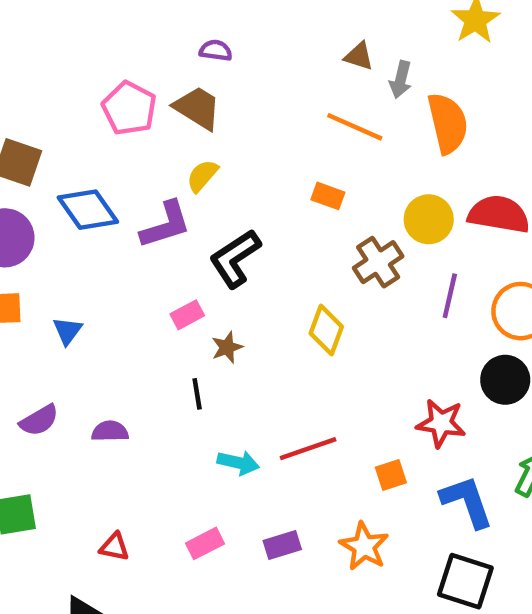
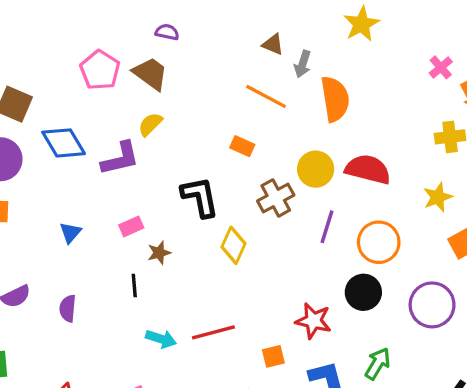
black L-shape: (235, 259) -> (200, 197), moved, turned 108
blue triangle: (67, 331) -> (70, 233), moved
purple semicircle: (110, 431) -> (68, 308), turned -88

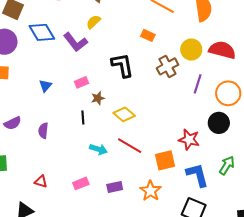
purple L-shape: (120, 159) -> (75, 42), turned 65
yellow diamond: (234, 245) -> (124, 114), moved, turned -75
red line: (213, 332) -> (130, 146), turned 45
orange square: (273, 356) -> (165, 160), size x1.5

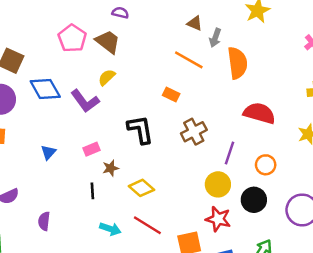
yellow circle: (191, 50) -> (218, 184), moved
orange circle: (228, 93) -> (266, 165), size x0.7
purple semicircle: (43, 131) -> (44, 221), moved

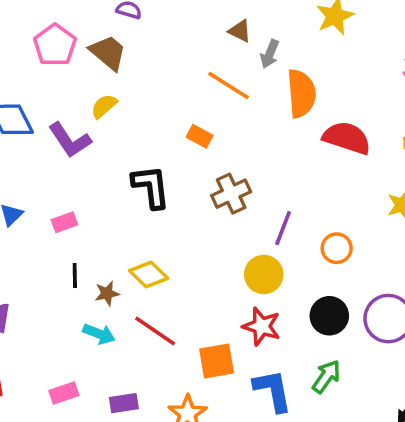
red semicircle: (259, 113) -> (347, 138), moved
pink rectangle: (91, 149) -> (64, 222), moved
brown star: (111, 168) -> (107, 293), moved
black circle: (254, 200) -> (329, 316), moved

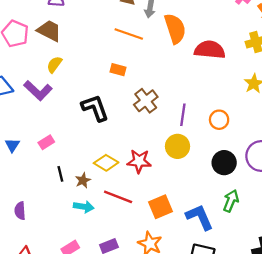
red star: (262, 326) -> (139, 161), moved

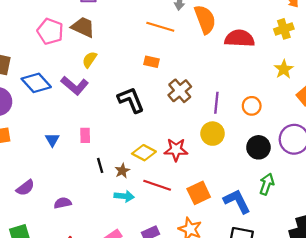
pink rectangle: (46, 142) -> (85, 135), turned -56
purple semicircle: (20, 211) -> (63, 203), turned 84

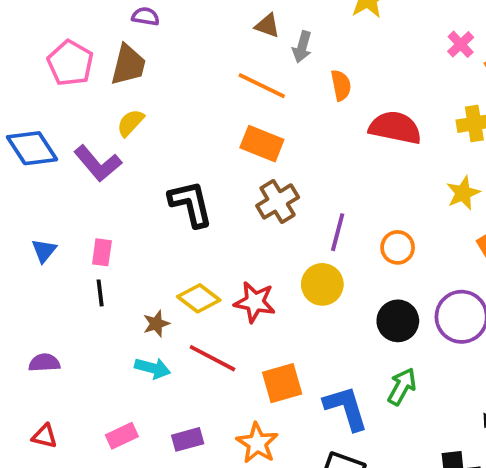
orange semicircle: (205, 19) -> (341, 85), size x0.6
brown trapezoid: (83, 27) -> (128, 65), turned 70
orange rectangle: (151, 62) -> (262, 144), moved, size x1.5
black line: (100, 165) -> (100, 293), moved

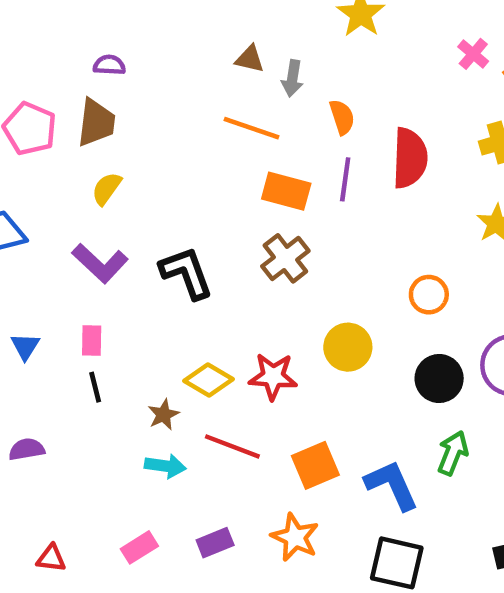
red semicircle: (395, 128) -> (410, 158), turned 87
orange rectangle: (262, 144) -> (286, 191), moved
purple L-shape: (98, 163) -> (100, 263), moved
purple line: (338, 232) -> (345, 179), moved
purple semicircle: (44, 363) -> (27, 449), moved

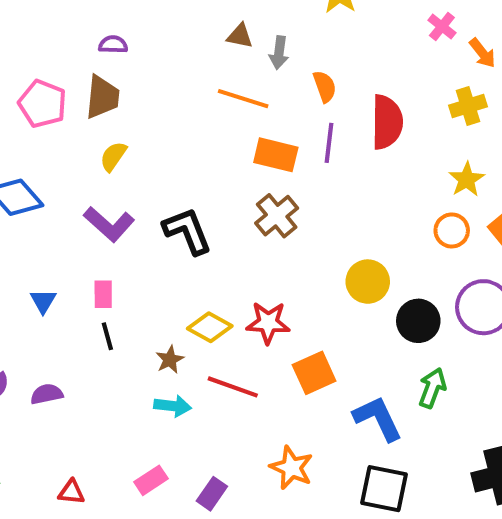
orange circle: (429, 295) -> (452, 230), moved
yellow circle: (348, 347) -> (368, 282), moved
orange square: (315, 465) -> (314, 373), moved
purple rectangle: (215, 543) -> (212, 494), moved, turned -32

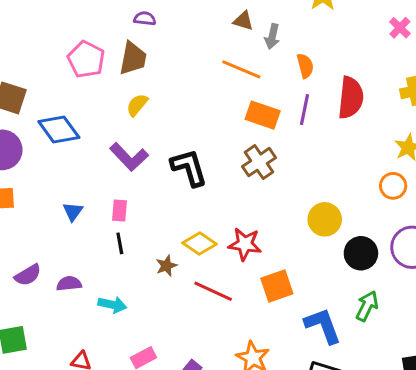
cyan arrow: (173, 406) -> (112, 305), moved

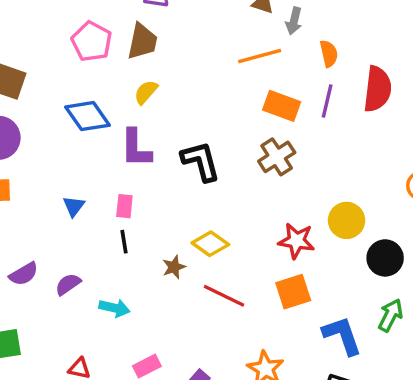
orange line: (241, 69) -> (260, 56), turned -39
blue diamond: (59, 130) -> (87, 116), moved
purple L-shape: (129, 157) -> (136, 148), turned 42
red star: (245, 244) -> (297, 241), moved
purple semicircle: (69, 284) -> (68, 284), turned -30

